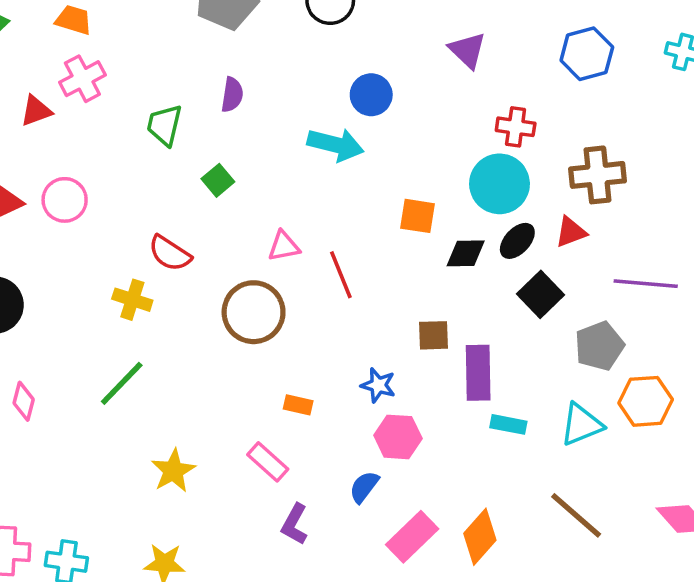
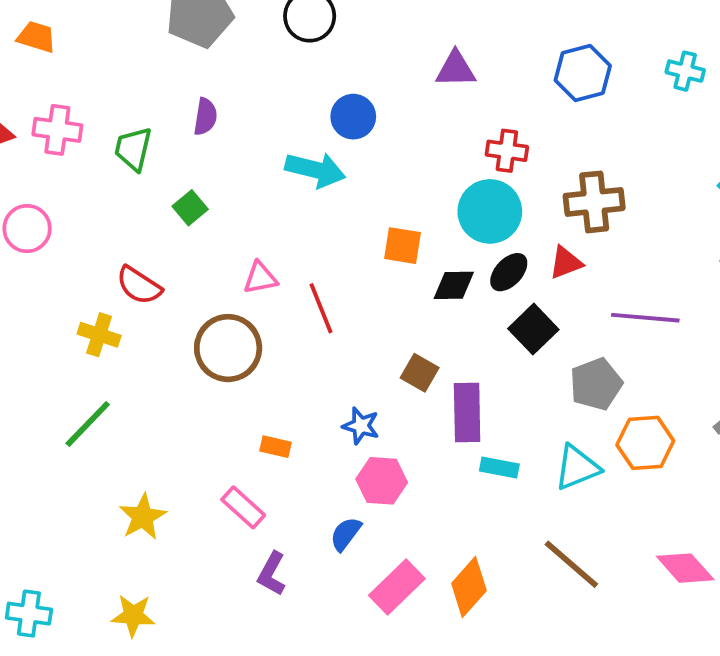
purple triangle: (467, 50) -> (456, 69), turned -45
pink cross: (82, 79) -> (57, 130), moved, turned 36
brown square: (434, 335) -> (420, 373), turned 32

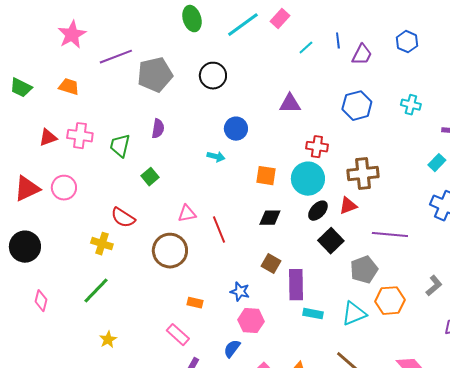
cyan arrow: (315, 170) -> (216, 157), size x0.6
orange square: (403, 246) -> (266, 176), moved
black diamond: (454, 285) -> (270, 218), moved
yellow star: (143, 517) -> (108, 340), moved, size x0.7

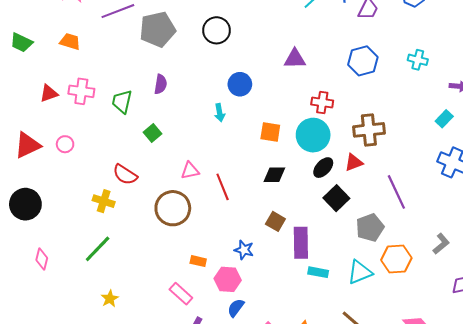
cyan arrow: (216, 157) -> (220, 113), turned 66
pink circle: (64, 188) -> (65, 144), size x0.7
purple line: (390, 235) -> (396, 192), turned 60
pink hexagon: (251, 321) -> (228, 279), moved

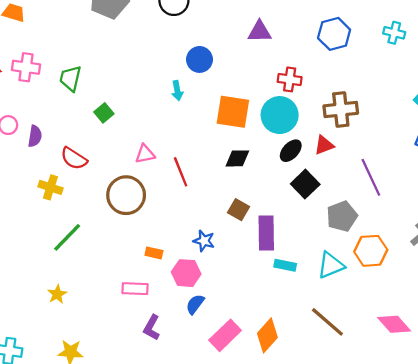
purple semicircle: (161, 84) -> (35, 136), moved
orange square: (270, 132) -> (233, 112), size x1.5
green line: (98, 249) -> (67, 237), moved
pink rectangle: (181, 294) -> (135, 289), turned -40

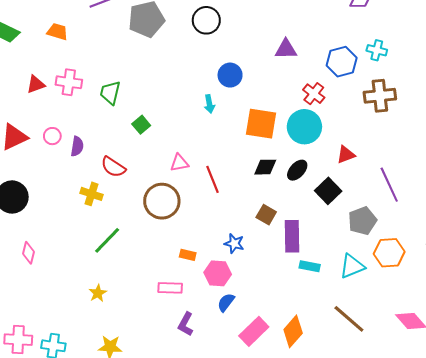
cyan cross: (394, 33) -> (377, 50), moved
blue hexagon: (334, 34) -> (342, 62), moved
red cross: (290, 79) -> (314, 94), turned 30
brown cross: (341, 110) -> (380, 96), moved
black ellipse: (291, 151) -> (297, 170), moved

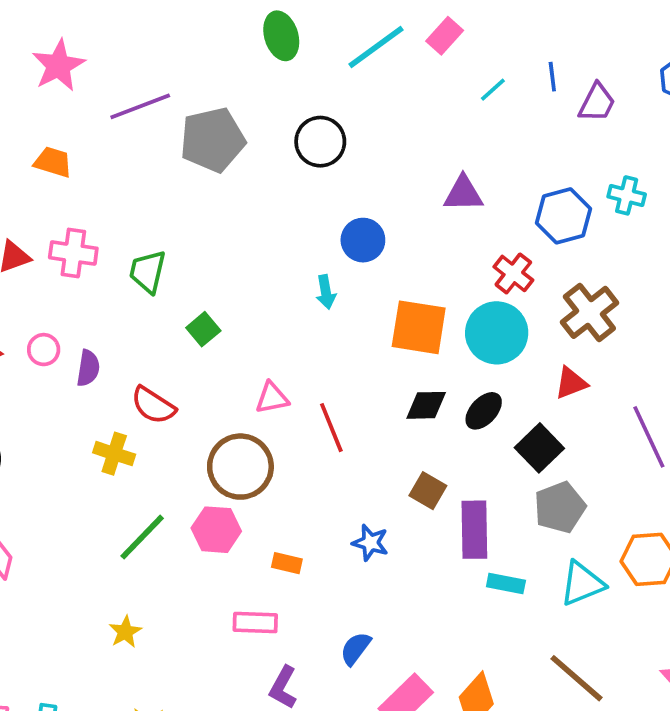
brown cross: (380, 96) -> (589, 312), moved, turned -32
gray pentagon: (362, 221) -> (560, 507), moved
pink hexagon: (218, 273) -> (216, 530), moved

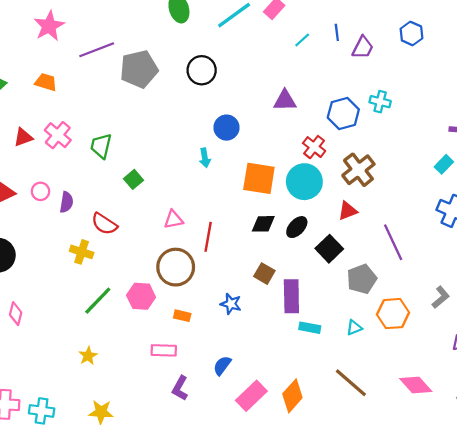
pink cross: (73, 253) -> (58, 135), turned 32
red line: (331, 428) -> (208, 237), turned 32
brown circle: (240, 467) -> (176, 267), moved
gray pentagon: (560, 507) -> (362, 279), moved
cyan triangle: (582, 584) -> (354, 328), size x0.6

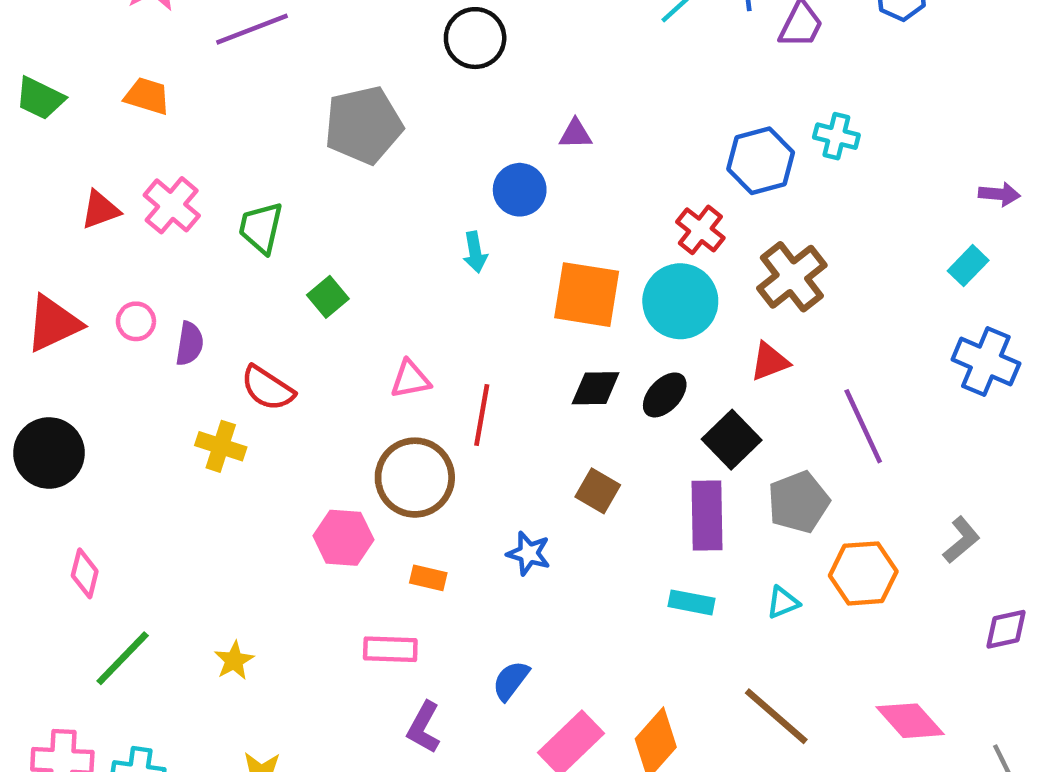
gray pentagon: (139, 69) -> (364, 125), moved
black circle: (202, 70) -> (475, 38), moved
purple triangle: (285, 101) -> (575, 134), moved, size x0.7
purple rectangle: (291, 296) -> (707, 515), moved
green line: (98, 301) -> (123, 658), moved

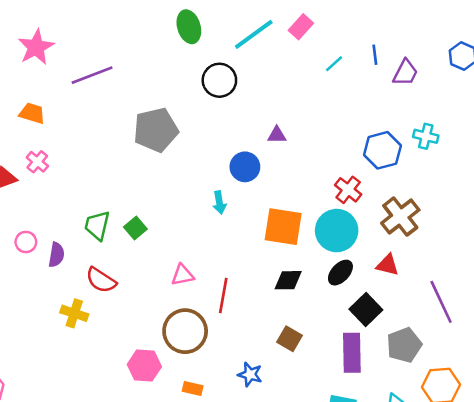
pink cross: (172, 205) -> (37, 162), moved, size x0.7
green trapezoid: (261, 228) -> (97, 225), moved
red triangle: (770, 362) -> (388, 265), turned 35
black ellipse: (665, 395) -> (340, 273), moved

